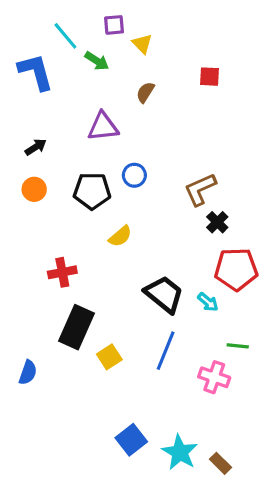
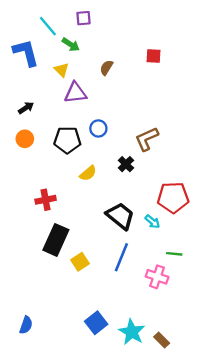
yellow triangle: (142, 44) -> (62, 70), moved
black cross: (217, 222) -> (126, 164), moved
blue semicircle: (28, 373) -> (26, 325), moved

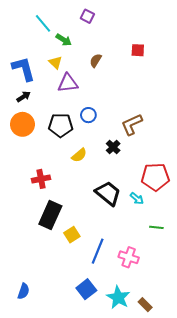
purple square: (83, 18) -> (87, 16), moved, turned 32
blue L-shape: (26, 53) -> (23, 69), moved
orange circle: (25, 139) -> (22, 124), size x1.5
blue line: (121, 257) -> (98, 251), moved
pink cross: (157, 277) -> (129, 257), moved

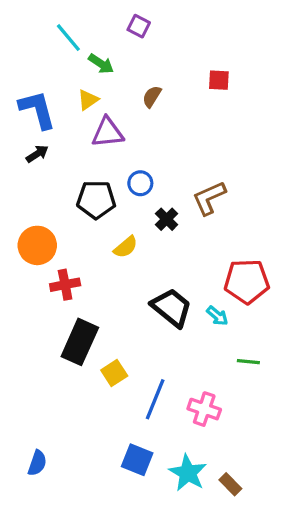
yellow triangle: (55, 63) -> (88, 100), turned 40
orange circle: (22, 124) -> (37, 245), moved
black cross: (113, 147) -> (167, 219), moved
blue square: (86, 289) -> (137, 460), turned -30

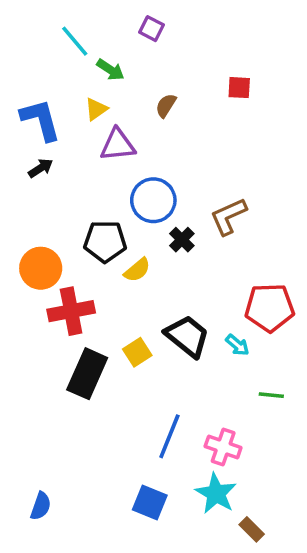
blue circle: (140, 183) -> (153, 200), size x1.6
black pentagon: (96, 200) -> (105, 241), moved
red cross: (65, 285) -> (71, 311), size x1.4
yellow square: (114, 373) -> (137, 352), moved
cyan star: (188, 473) -> (216, 494), moved

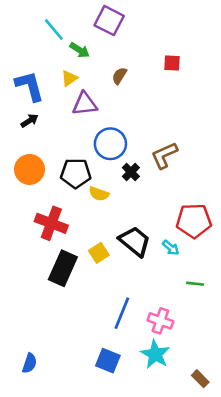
purple square: (152, 29) -> (109, 21), size x1.6
orange circle: (41, 268) -> (30, 169), moved
yellow semicircle: (137, 270) -> (99, 194), turned 60
red cross: (71, 311) -> (51, 223), turned 32
brown rectangle: (252, 529) -> (200, 379), moved

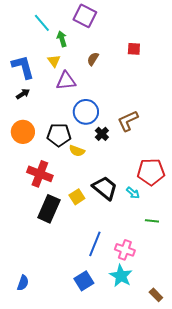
green arrow: (80, 50) -> (62, 39), turned -140
yellow triangle: (69, 78) -> (54, 61), turned -32
blue square: (108, 361) -> (84, 281), turned 36

